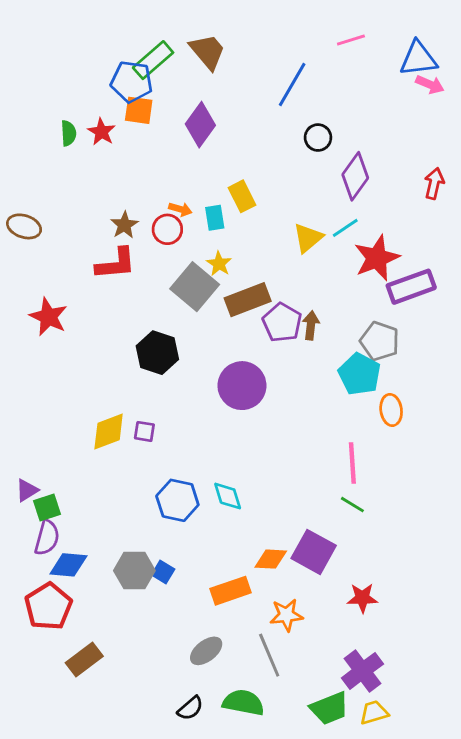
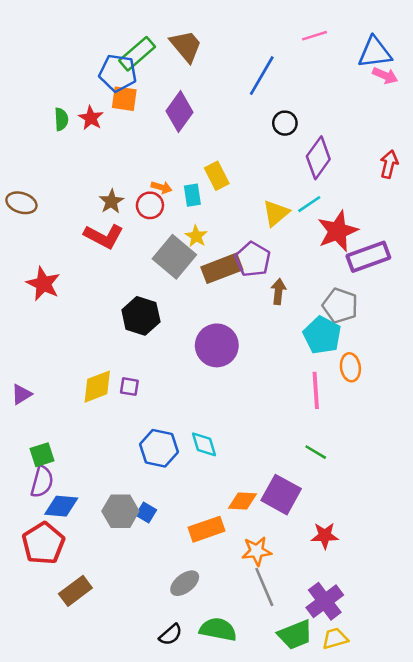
red L-shape: (116, 264) -> (104, 236), turned 33
purple pentagon: (282, 323) -> (253, 259), moved
pink line: (352, 463) -> (316, 390), moved
purple triangle: (27, 490) -> (21, 394), moved
gray line: (269, 655) -> (264, 587), moved

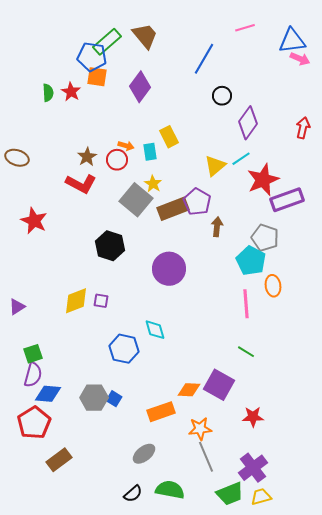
cyan diamond: (204, 444) -> (155, 330), moved

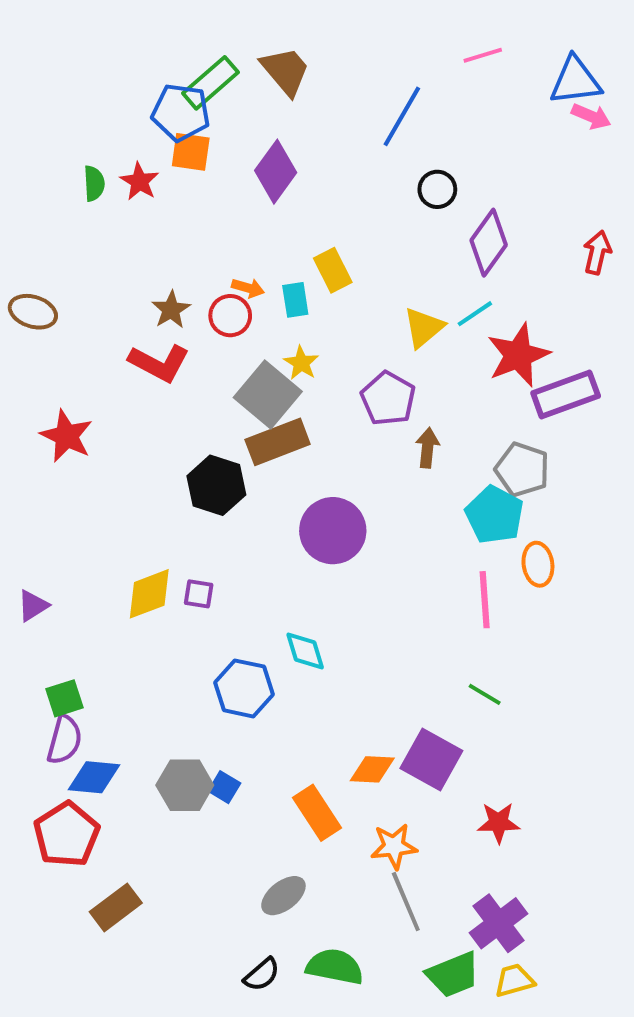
brown rectangle: (173, 209) -> (278, 442), moved
orange rectangle: (161, 412) -> (317, 813), turned 76

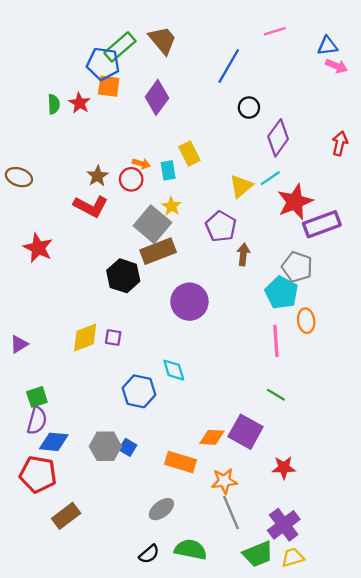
blue triangle: (575, 81) -> (327, 46), size x0.7
orange rectangle: (317, 813) -> (180, 462), turned -40
red pentagon: (66, 834) -> (38, 474), turned -30

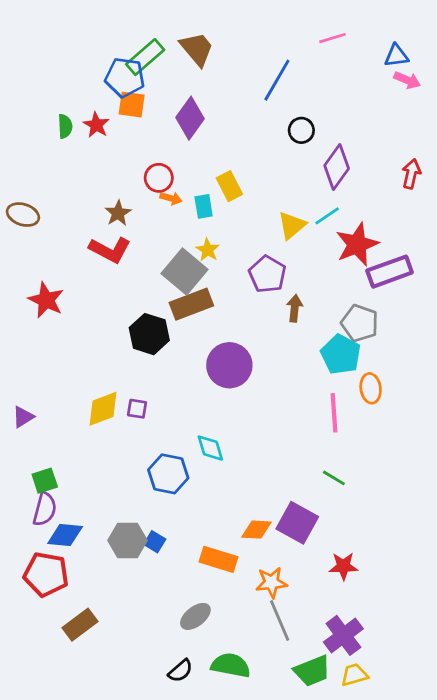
red circle: (131, 179) -> (159, 178), moved

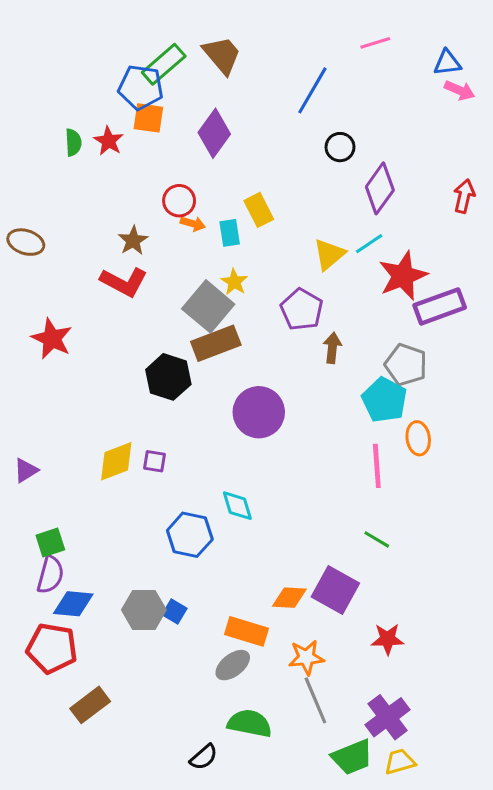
gray ellipse: (195, 616) -> (233, 665), moved
green semicircle: (231, 665) -> (250, 723), moved

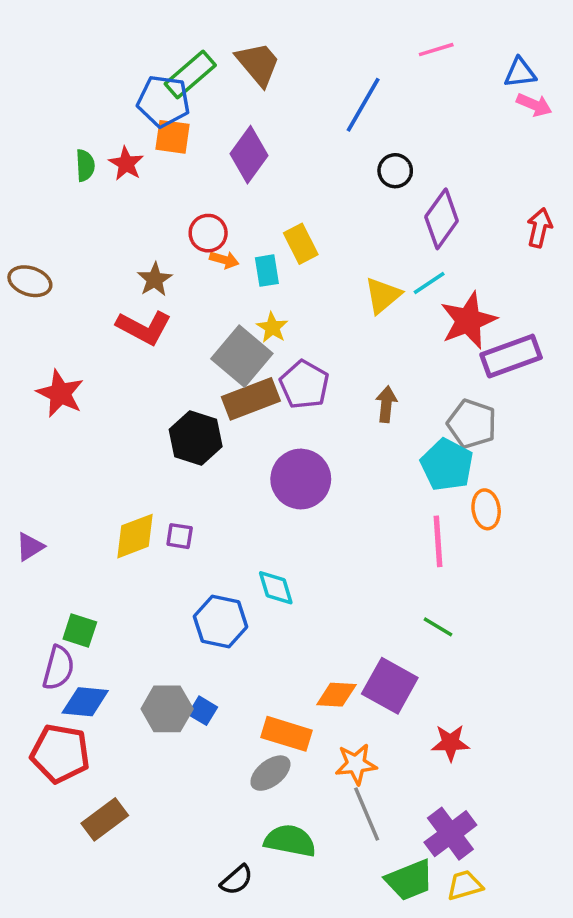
purple pentagon: (302, 310) -> (304, 385), moved
green square: (50, 542) -> (80, 630), moved, turned 36

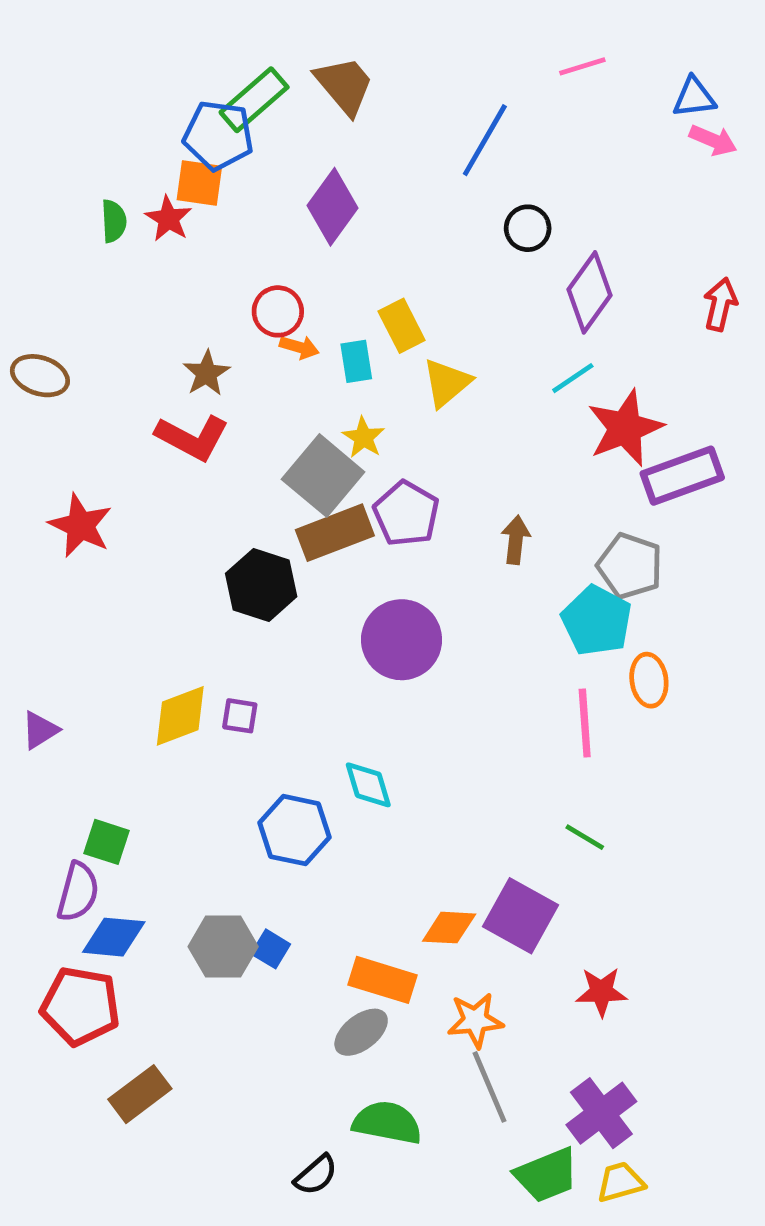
orange square: (172, 137) -> (199, 183), moved
yellow triangle: (383, 295) -> (447, 383), moved

